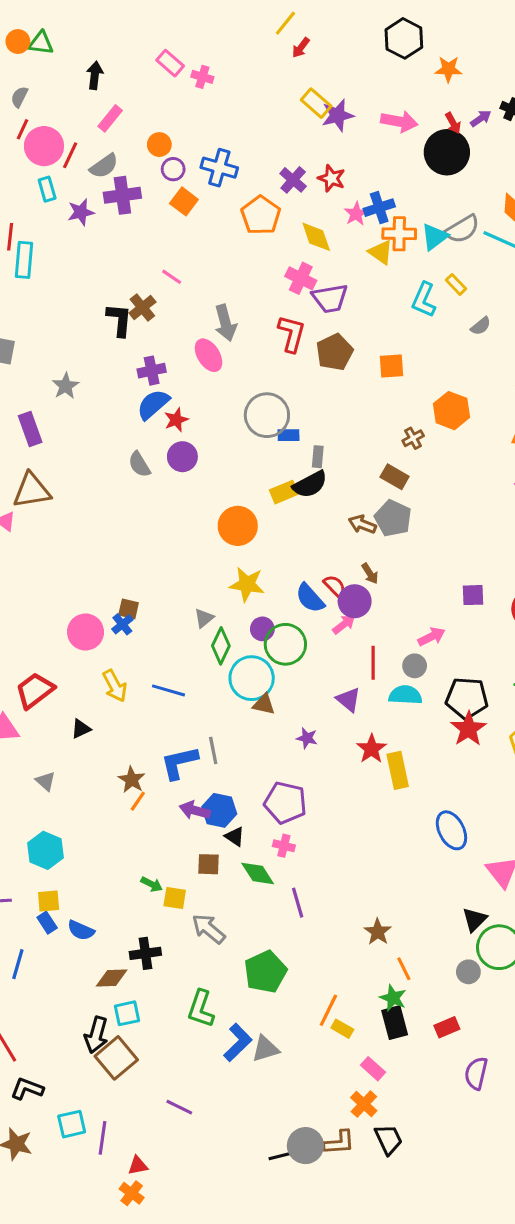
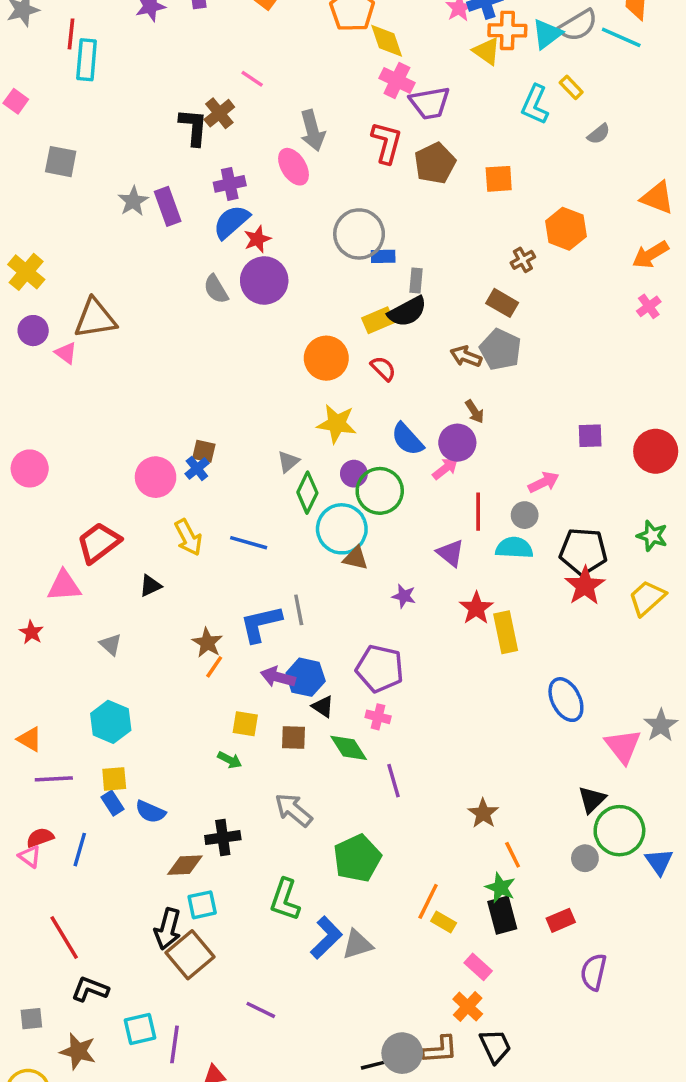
yellow diamond: (316, 237) -> (387, 41), moved
purple rectangle: (30, 429) -> (168, 206), moved
purple circle: (182, 457) -> (264, 281), size x1.4
red semicircle: (335, 586) -> (383, 368), moved
yellow square: (175, 898) -> (245, 724), moved

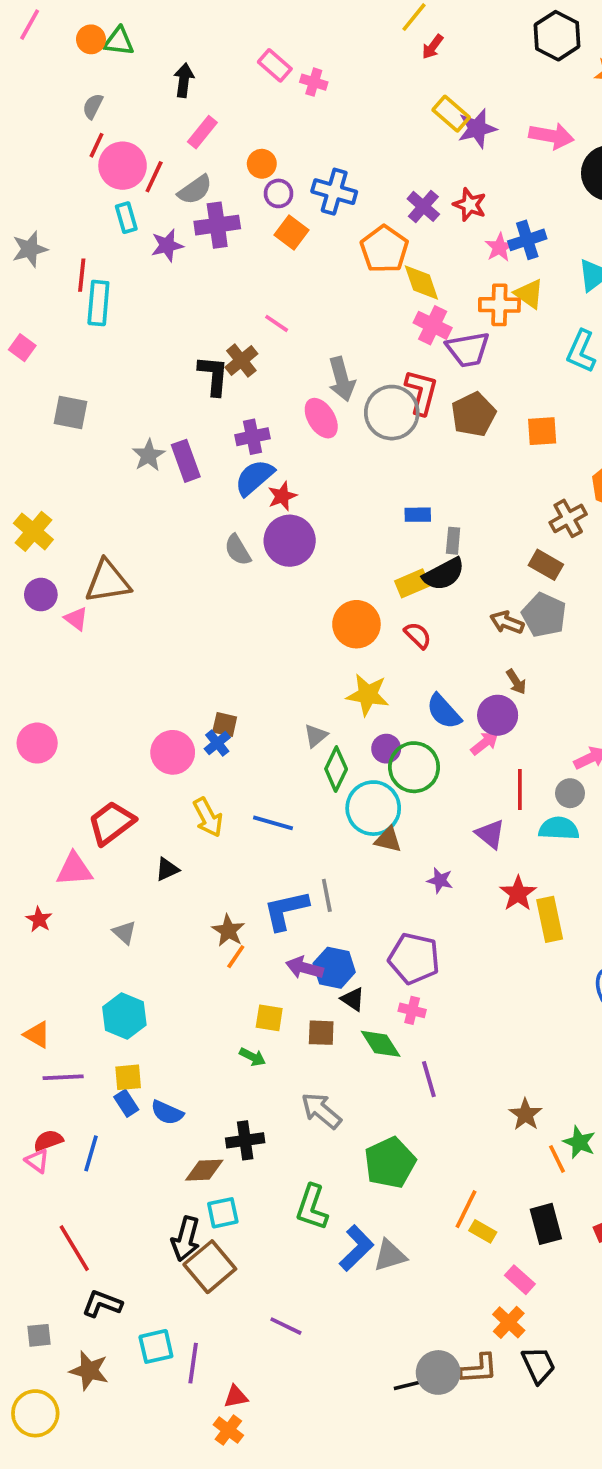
orange cross: (507, 30) -> (499, 305), moved
gray circle: (359, 234) -> (392, 413), moved
brown cross: (523, 260) -> (568, 518), size x1.4
green star: (500, 888) -> (579, 1142), moved

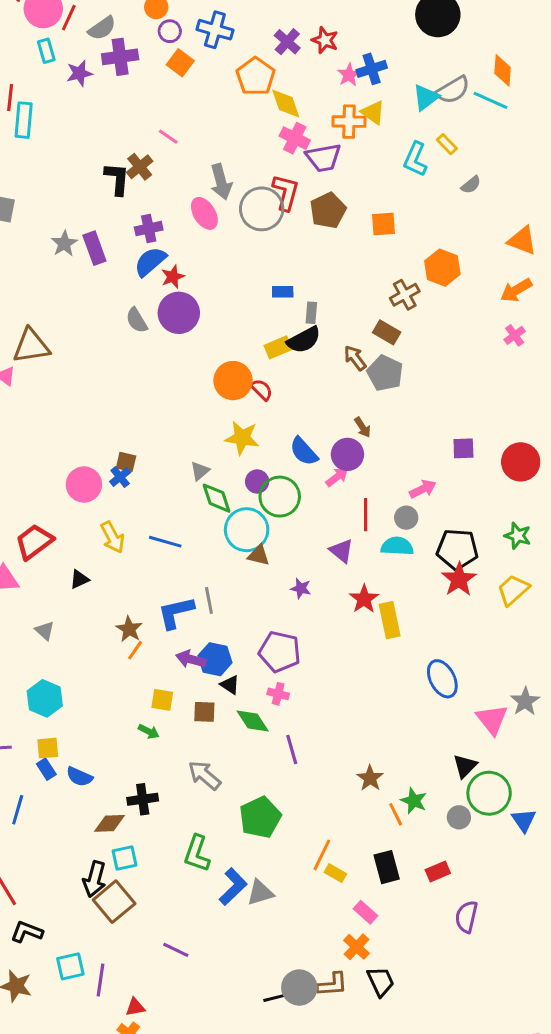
brown arrow: (507, 622) -> (355, 358), moved, turned 32
red semicircle: (418, 635) -> (262, 390), moved
green diamond: (336, 769) -> (216, 498), turned -44

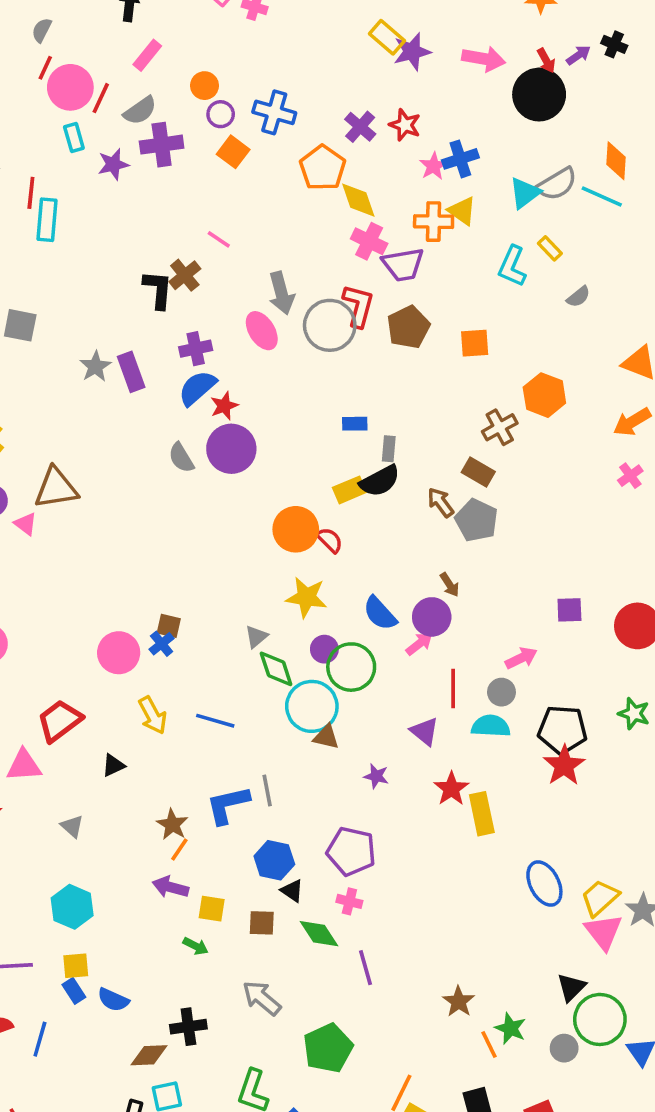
yellow trapezoid: (513, 590) -> (600, 898), moved
purple arrow: (191, 659) -> (171, 887), moved

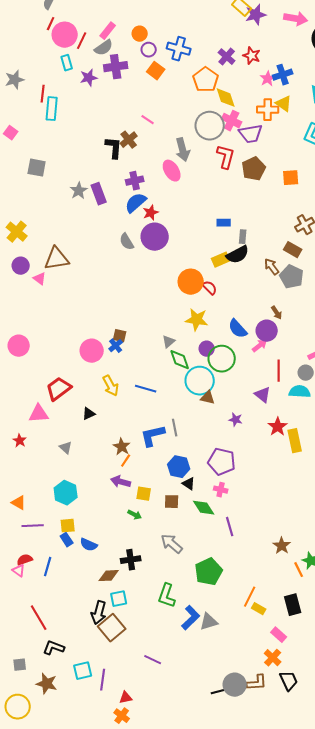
pink rectangle: (147, 55) -> (108, 31), moved
gray circle: (330, 325) -> (210, 126), moved

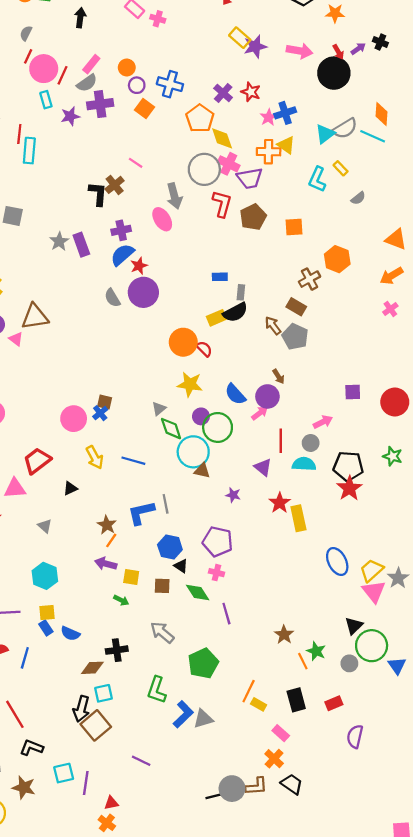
black trapezoid: (289, 681) -> (292, 784), turned -30

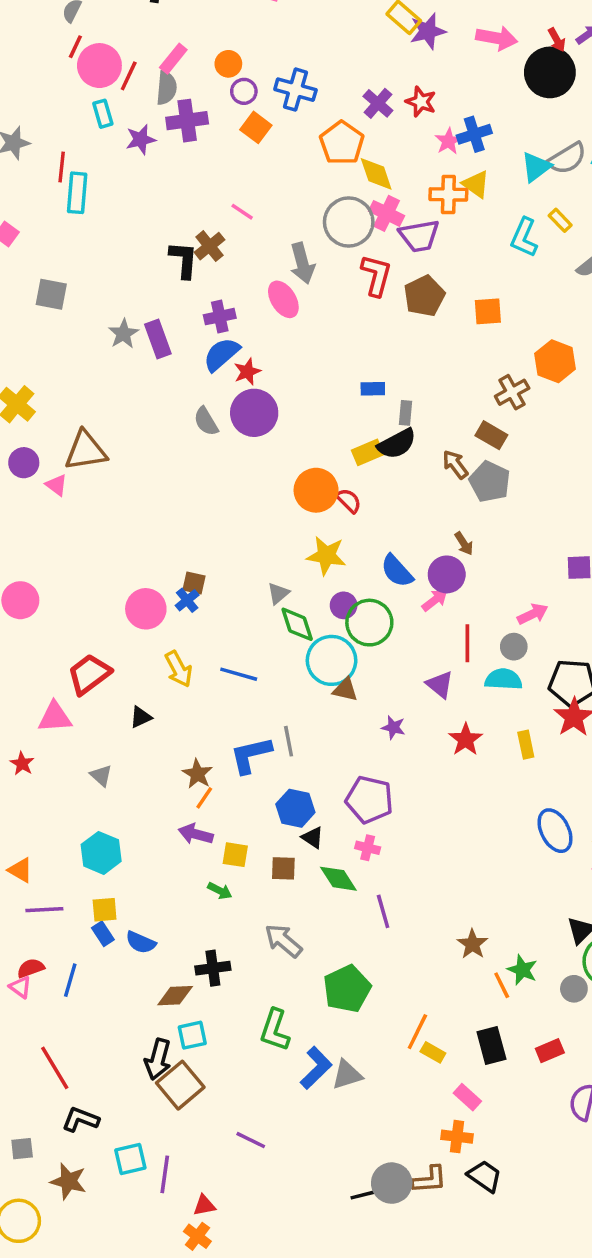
gray semicircle: (87, 83) -> (166, 88), turned -50
yellow rectangle: (298, 518) -> (526, 745), moved, size x0.7
orange cross: (274, 759) -> (457, 1137), turned -36

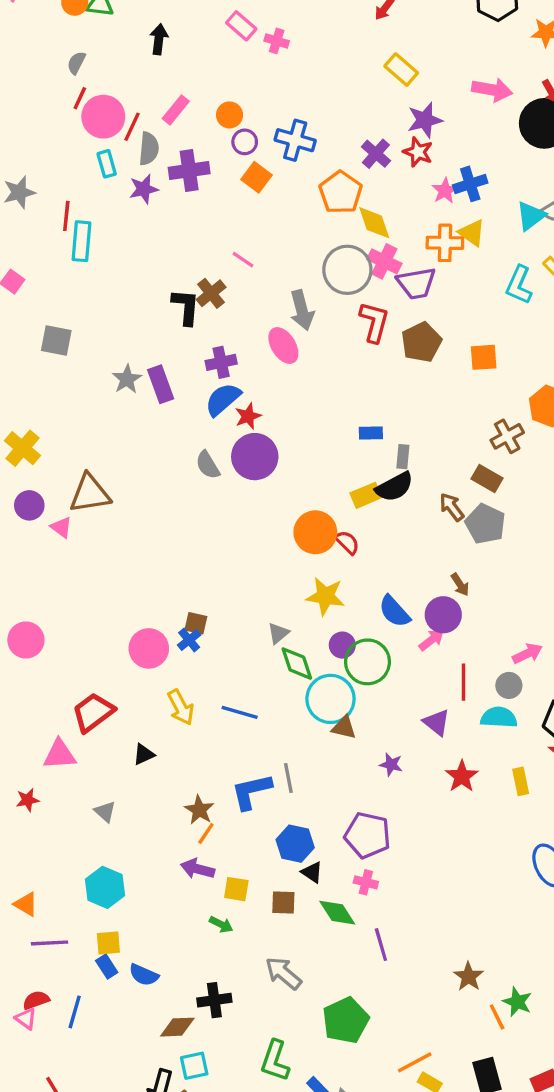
purple star: (428, 31) -> (425, 120), moved
gray semicircle: (166, 88) -> (149, 149), moved
red star: (22, 764) -> (28, 800), turned 30
orange line: (417, 1032) -> (415, 1062), turned 36

